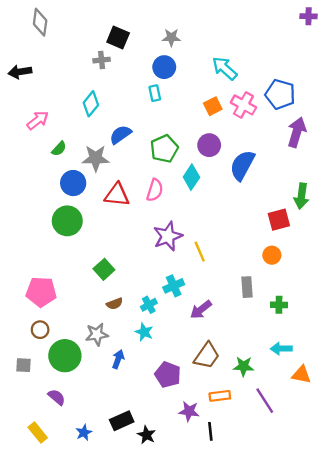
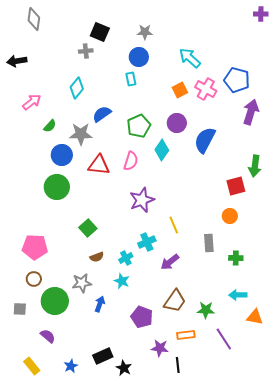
yellow line: (200, 252) -> (174, 225), moved

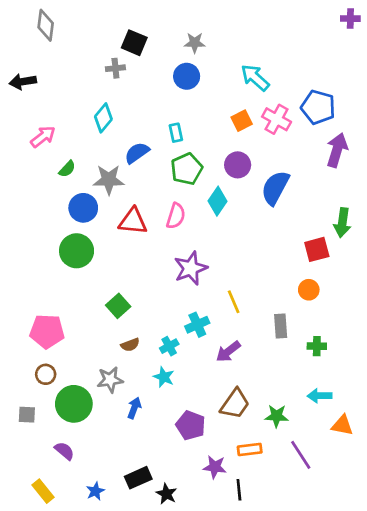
cyan rectangle: (131, 79) -> (176, 133), moved

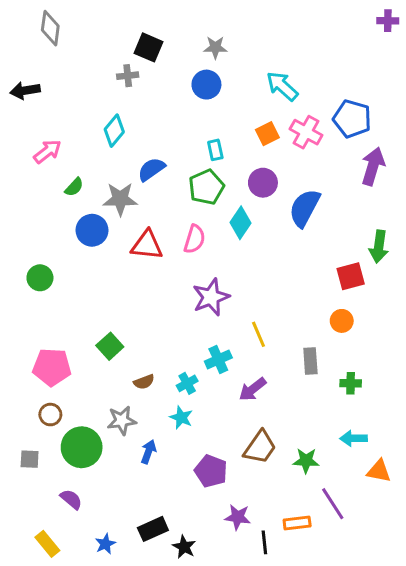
cyan rectangle: (176, 133) -> (215, 150), moved
green circle: (77, 251) -> (40, 278), moved, size x0.7
green square: (118, 306) -> (110, 346), moved
orange rectangle: (250, 449) -> (297, 523), moved

